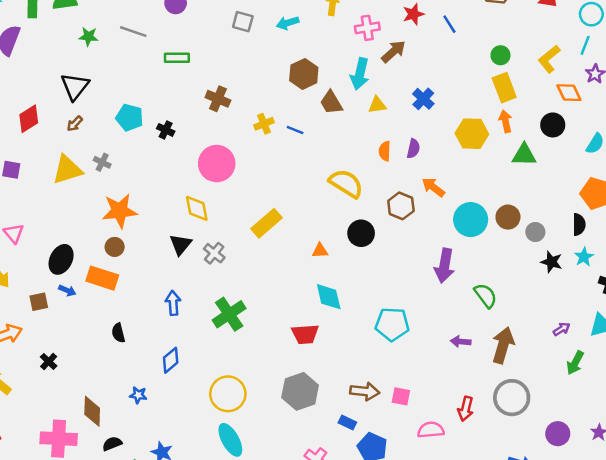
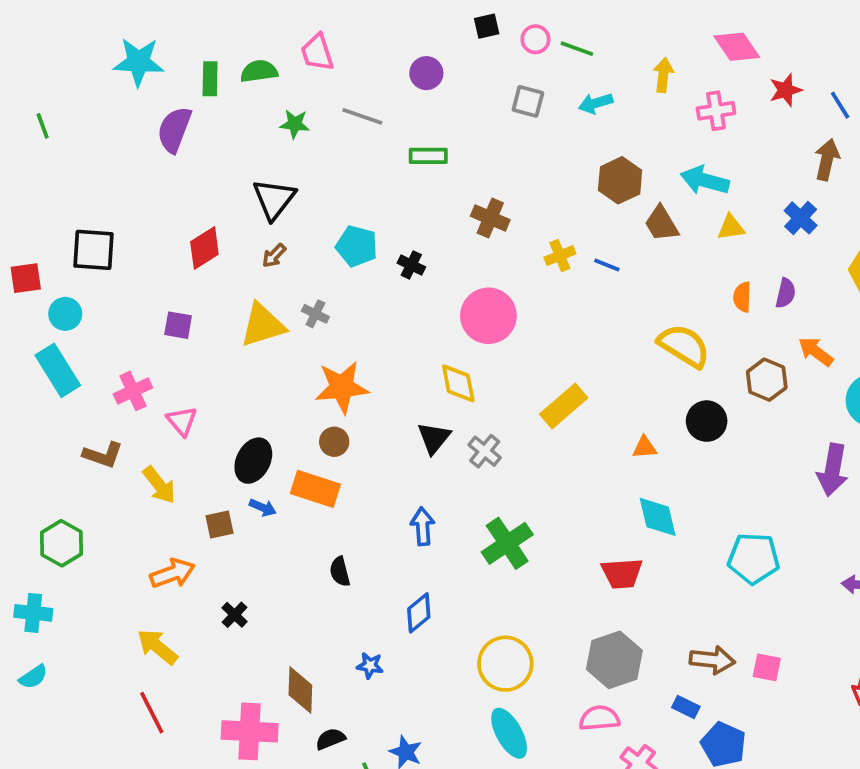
brown arrow: (393, 52) -> (827, 160), moved, turned -35
cyan arrow: (360, 74) -> (705, 180), turned 92
pink semicircle: (431, 430) -> (599, 718), moved

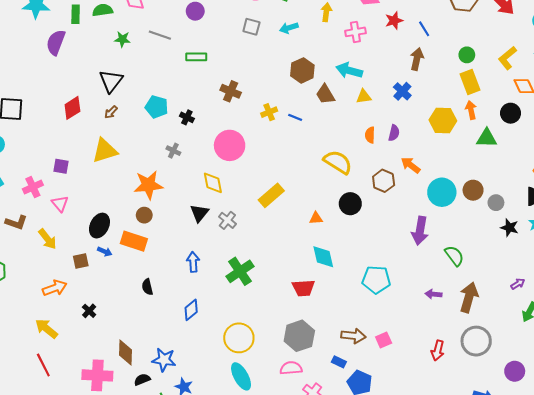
gray cross: (315, 314) -> (173, 151), moved
purple square: (178, 325) -> (61, 166), moved
blue star: (370, 666) -> (164, 360), moved, size x1.6
pink square: (767, 667) -> (384, 340), turned -35

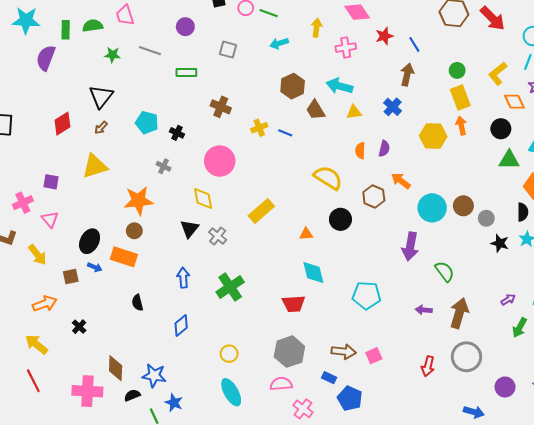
gray square: (251, 27) -> (228, 50), moved
green triangle: (487, 138) -> (509, 160), moved
yellow circle: (239, 338) -> (229, 354), size x0.6

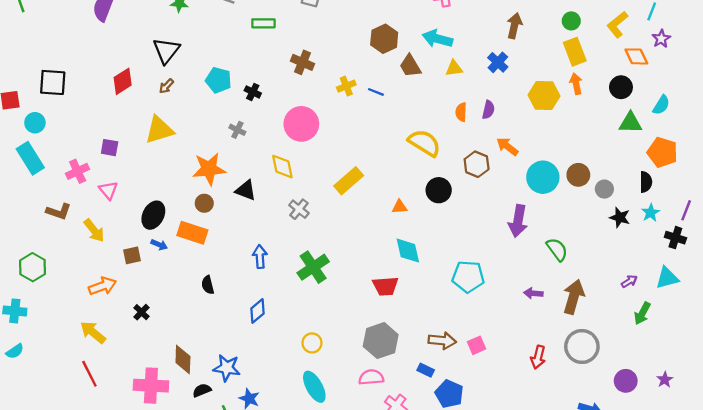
black triangle: (189, 229) -> (246, 190), moved, turned -48

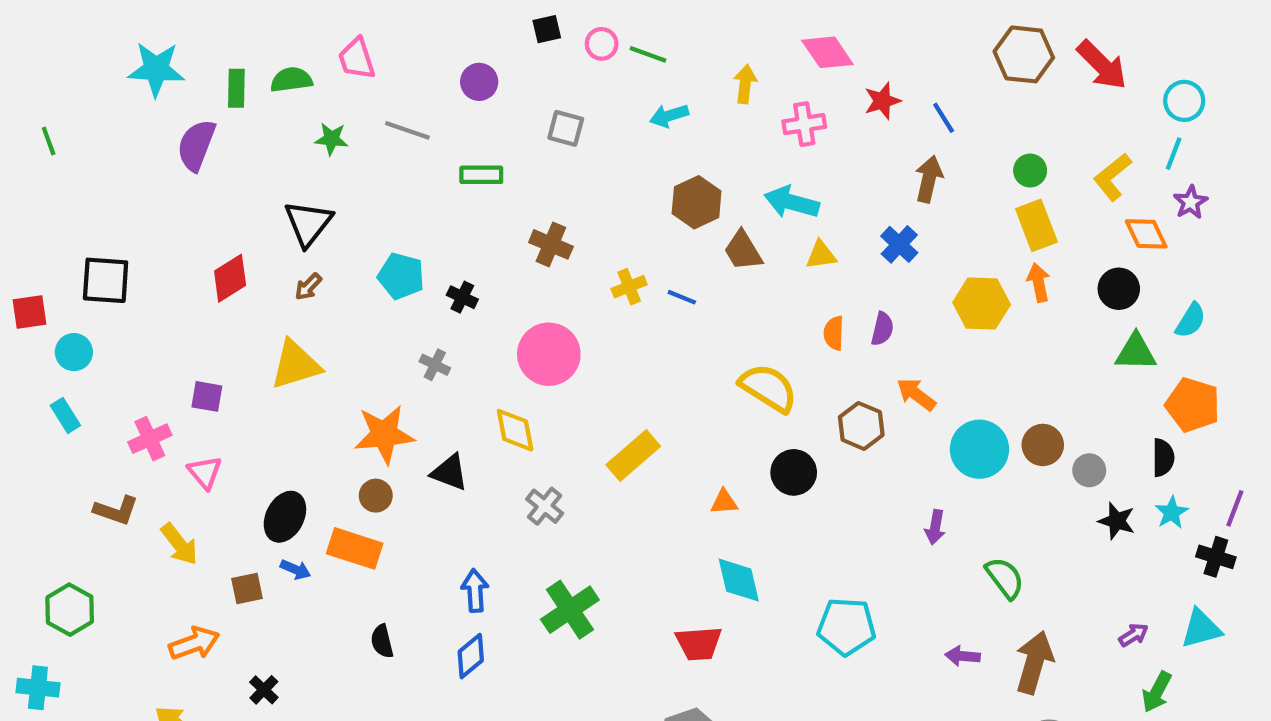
cyan rectangle: (30, 158) -> (65, 415), size x0.6
purple arrow: (518, 221) -> (935, 527), size x0.6
blue diamond: (258, 311) -> (471, 656), moved

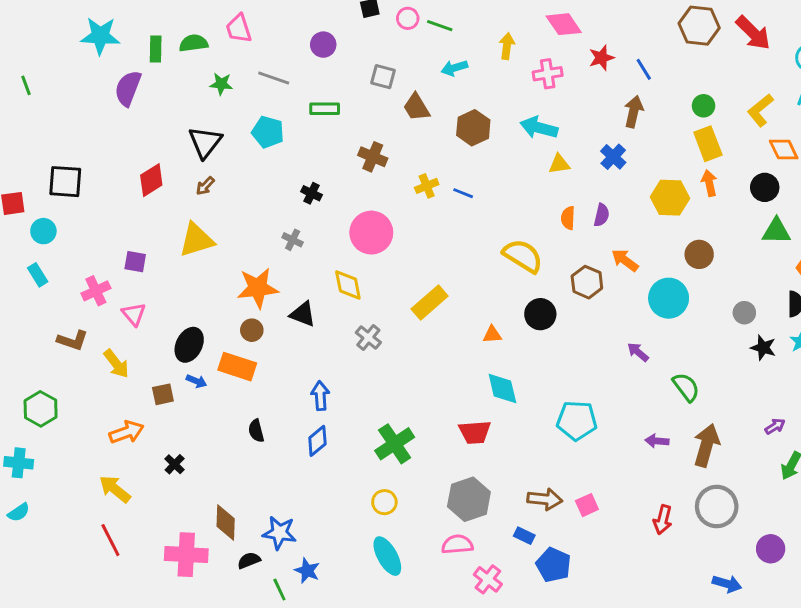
brown trapezoid: (743, 251) -> (416, 107), moved
cyan pentagon: (401, 276) -> (268, 132), moved
brown circle: (1043, 445) -> (699, 254), moved
purple arrow: (935, 527) -> (638, 352), turned 120
green cross: (570, 610) -> (395, 444), moved

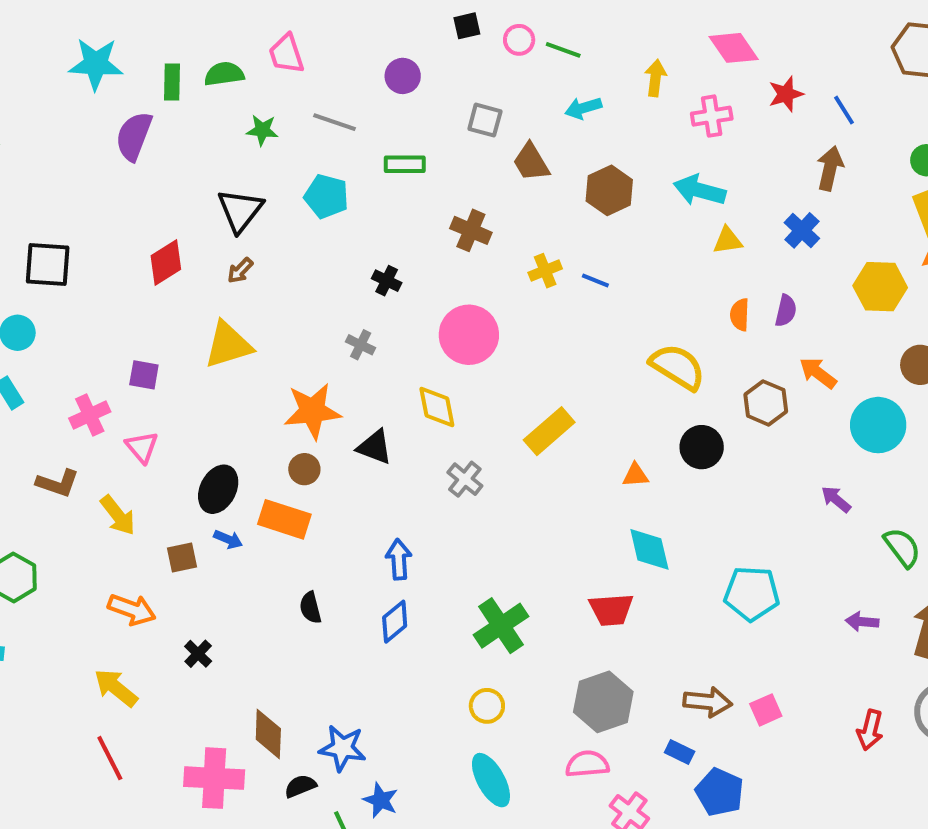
orange arrow: (126, 432) -> (132, 610), turned 40

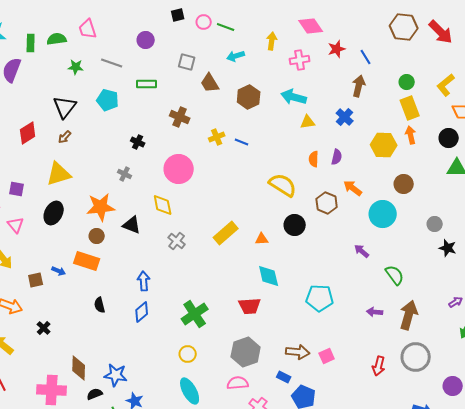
yellow rectangle: (549, 431) -> (226, 233), moved
black ellipse: (218, 489) -> (54, 213), moved

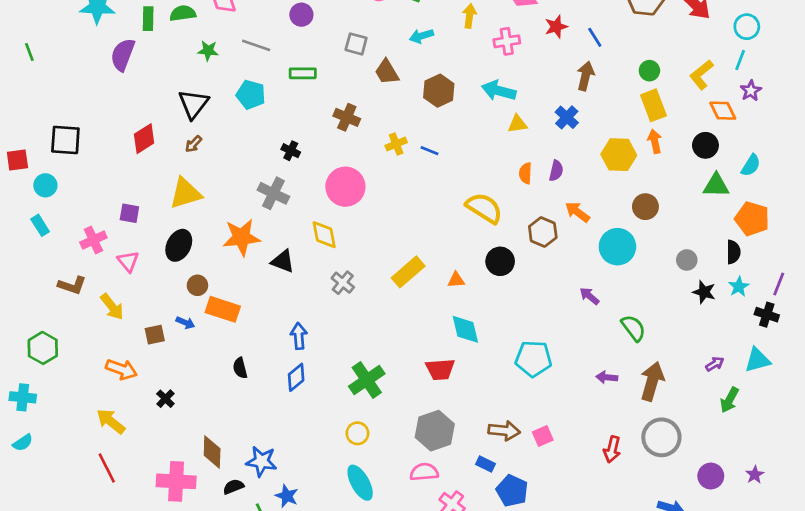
gray cross: (125, 174) -> (273, 193), size x1.6
brown circle: (97, 236) -> (197, 285), moved

